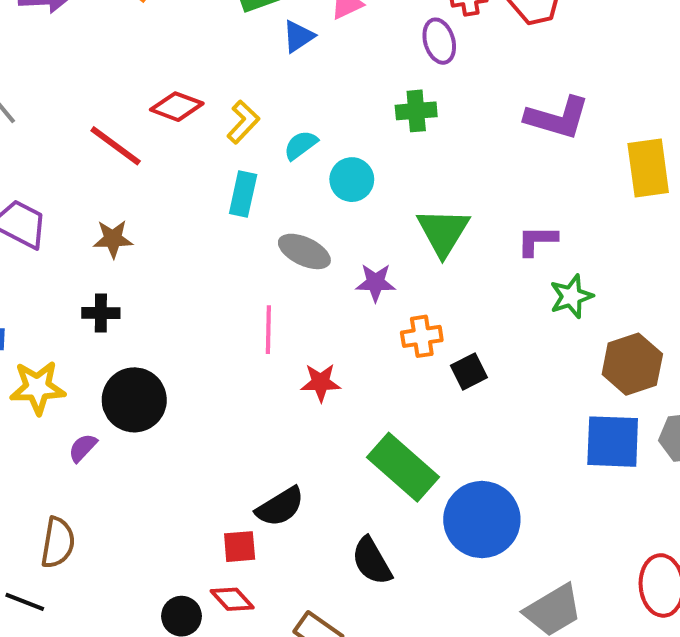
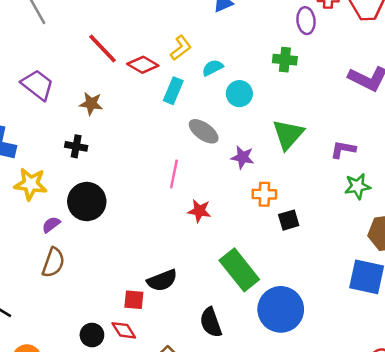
red diamond: (177, 107) -> (143, 65), moved
brown semicircle: (58, 543) -> (53, 263), moved

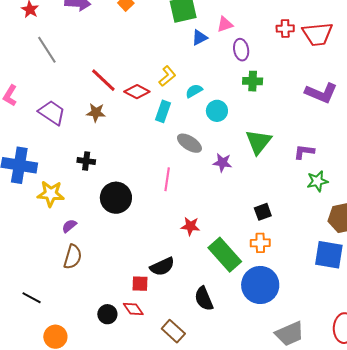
purple ellipse: (306, 21) -> (241, 50), moved
brown star: (91, 104) -> (96, 113), moved
orange cross: (264, 194) -> (260, 243), moved
black circle: (87, 202) -> (116, 198), moved
red star: (199, 211) -> (190, 226), moved

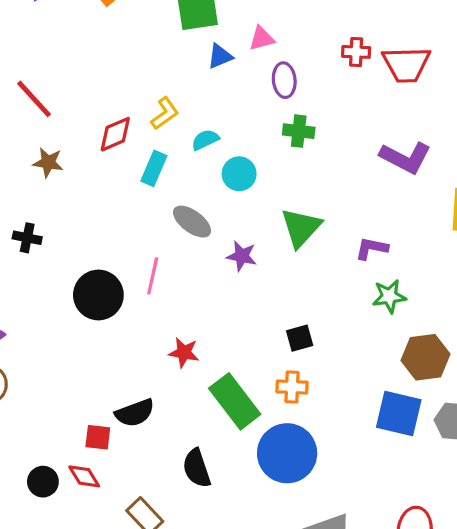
red line: (103, 80) -> (34, 99), moved
red diamond: (137, 92) -> (115, 134), turned -55
black circle: (116, 198) -> (98, 295), moved

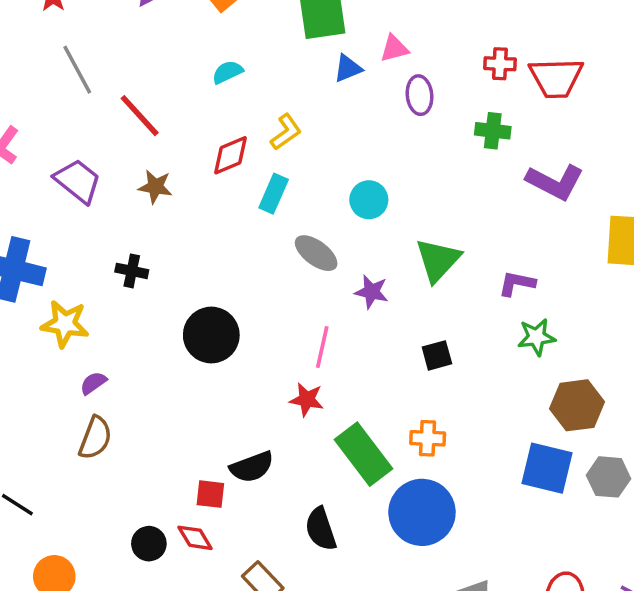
green cross: (299, 131) -> (493, 131), moved
cyan semicircle: (205, 140) -> (227, 72), moved
pink line: (153, 276) -> (322, 347), moved
black square: (300, 338) -> (437, 355), moved

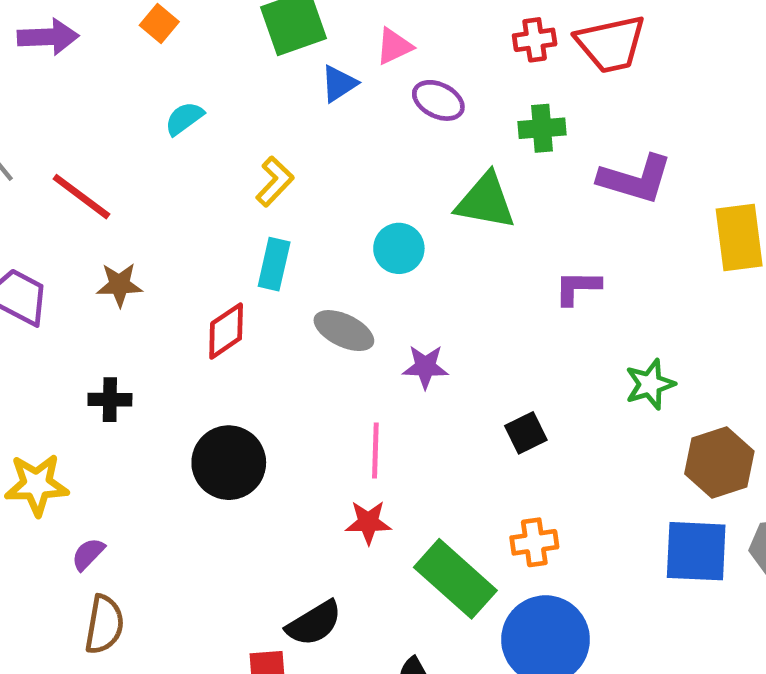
purple ellipse: (420, 95) -> (438, 100), turned -48
red diamond: (230, 155) -> (226, 331), moved
green triangle: (438, 260) -> (486, 201), moved, turned -51
purple L-shape: (517, 283) -> (578, 288), moved

